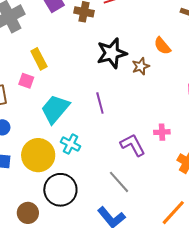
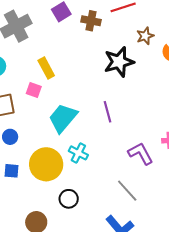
brown star: (141, 66) -> (145, 36), moved
black circle: (60, 190) -> (69, 199), size x0.6

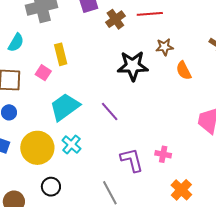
brown cross: (91, 21) -> (115, 19), turned 30
purple line: (108, 112) -> (110, 112), turned -40

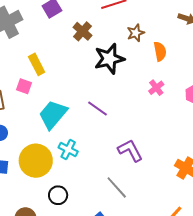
brown cross: (115, 19) -> (83, 31), moved
orange semicircle: (184, 71) -> (160, 51), turned -150
pink cross: (163, 154) -> (156, 88), moved, turned -35

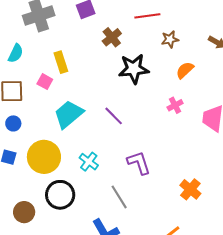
brown star: (136, 33) -> (170, 39), moved
orange semicircle: (160, 51) -> (185, 70), turned -132
cyan cross: (68, 149) -> (89, 162), moved
black circle: (58, 195) -> (60, 195), size x1.5

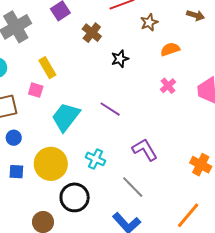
black star: (134, 69) -> (120, 59), size x0.6
orange semicircle: (185, 70) -> (170, 49), turned 36

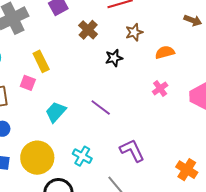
brown star: (149, 22) -> (134, 32), moved
cyan trapezoid: (66, 117) -> (56, 112), size x0.7

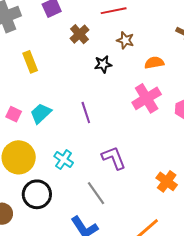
brown star: (134, 32) -> (125, 40), turned 30
pink square: (28, 83) -> (14, 114), moved
pink cross: (160, 88) -> (147, 98), size x1.8
purple line: (101, 107) -> (86, 113), turned 30

